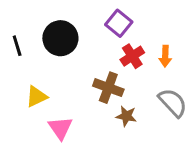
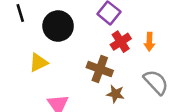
black line: (17, 46) -> (20, 13), moved
yellow triangle: (36, 97) -> (38, 63), moved

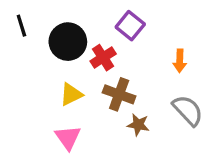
red cross: (121, 42) -> (103, 58), moved
yellow triangle: (38, 63) -> (71, 94), moved

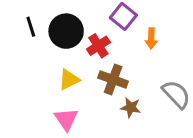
black line: (21, 26) -> (31, 27), moved
orange arrow: (180, 61) -> (151, 38), moved

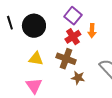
red cross: (98, 46) -> (73, 37), moved
yellow triangle: (69, 80) -> (36, 59), turned 35

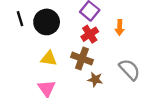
orange arrow: (92, 31) -> (120, 28), moved

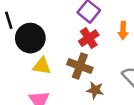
black circle: (47, 22) -> (30, 38), moved

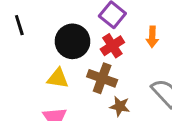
black circle: (30, 38) -> (73, 41), moved

